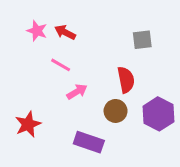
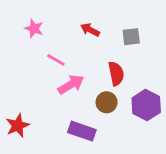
red arrow: (65, 32) -> (90, 30), moved
pink arrow: (77, 92) -> (71, 85), size x1.4
red star: (28, 124) -> (18, 126), moved

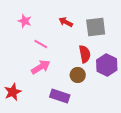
gray square: (131, 37) -> (96, 27), size x1.5
pink arrow: (71, 85) -> (41, 67), moved
purple hexagon: (146, 105) -> (107, 65), moved

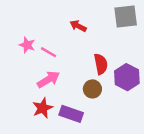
pink star: (25, 21) -> (27, 45), moved
gray square: (96, 27) -> (126, 17), moved
red star: (13, 92) -> (43, 108), moved

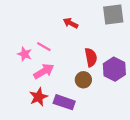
pink star: (27, 45) -> (25, 54), moved

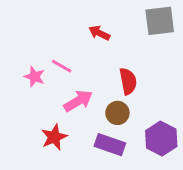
purple hexagon: (114, 69) -> (161, 139), moved
pink arrow: (44, 71) -> (78, 101), moved
purple rectangle: (64, 102) -> (110, 145), moved

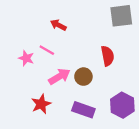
red arrow: (99, 33) -> (58, 25), moved
red semicircle: (128, 81) -> (108, 56), moved
brown circle: (117, 113) -> (83, 77), moved

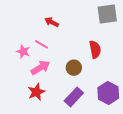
pink arrow: (59, 77) -> (40, 68), moved
purple rectangle: (83, 110) -> (74, 97), turned -66

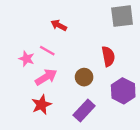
purple hexagon: (108, 93) -> (123, 91), moved

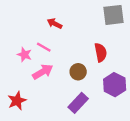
red star: (41, 105) -> (17, 101), moved

